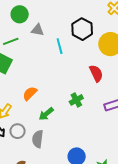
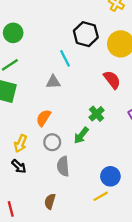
gray triangle: (38, 30) -> (53, 82), moved
green arrow: (46, 114) -> (81, 135), moved
gray circle: (18, 131) -> (52, 142), moved

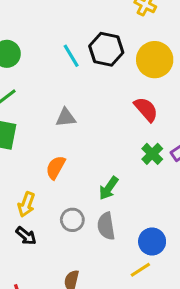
cyan line: (65, 58) -> (71, 56), moved
green cross: (97, 114) -> (152, 154), moved
gray circle: (52, 142) -> (72, 220), moved
gray semicircle: (63, 166) -> (106, 226), moved

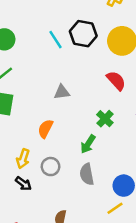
gray triangle: (66, 118) -> (62, 92), moved
green cross: (152, 154) -> (105, 119), moved
gray circle: (72, 220) -> (51, 167), moved

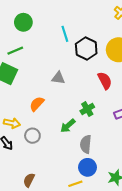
black hexagon: (83, 34) -> (86, 49), moved
yellow arrow: (23, 159) -> (12, 123), turned -112
gray semicircle: (87, 174) -> (86, 144), moved

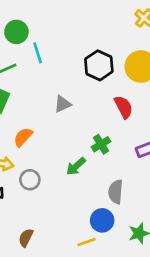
cyan line: (65, 34) -> (38, 53), moved
gray triangle: (58, 78) -> (63, 104), turned -32
orange semicircle: (37, 104) -> (23, 137), moved
gray semicircle: (86, 144) -> (116, 192), moved

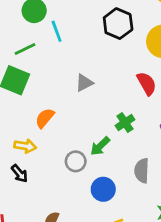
black hexagon: (99, 65) -> (118, 24), moved
gray circle: (30, 180) -> (76, 161), moved
blue circle: (102, 220) -> (103, 189), moved

